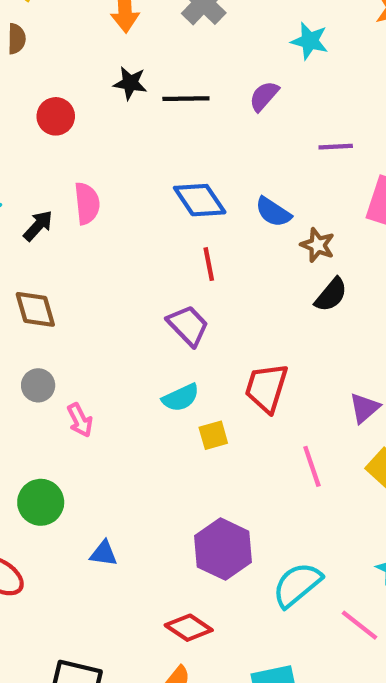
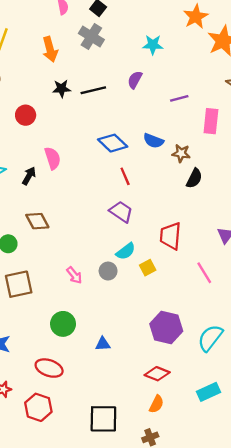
gray circle: (38, 385) -> (108, 271), moved

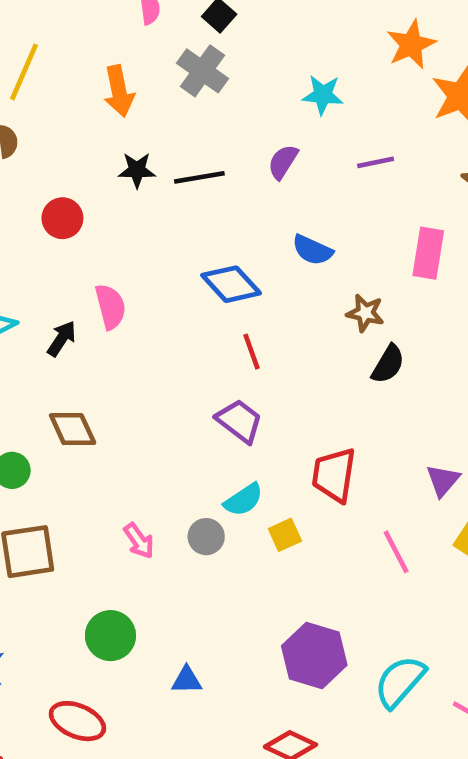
purple line: (179, 98) -> (376, 162), moved
blue semicircle: (153, 141) -> (312, 250), moved

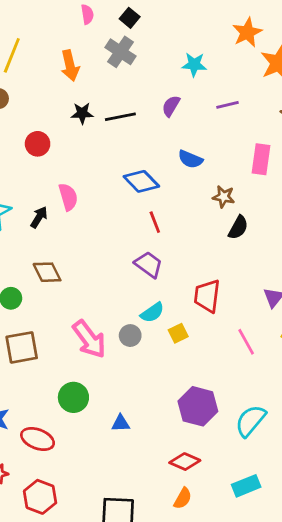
pink arrow: (139, 541) -> (89, 339), size x1.8
red ellipse: (77, 721) -> (38, 439), moved

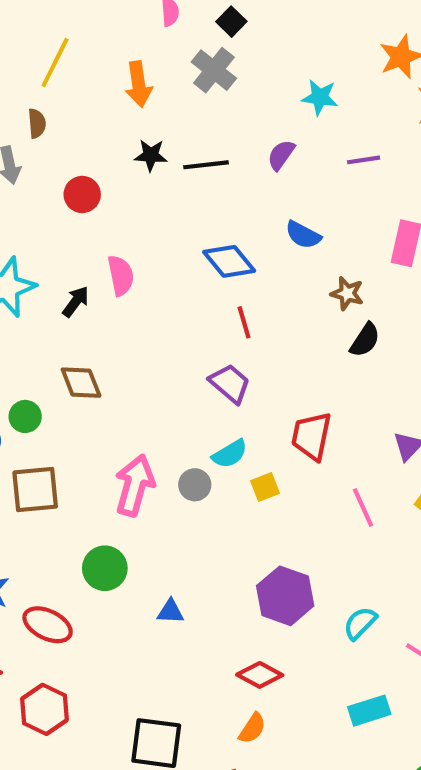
pink arrow: (89, 339) -> (135, 485), turned -132
cyan semicircle: (250, 421) -> (360, 623), size x0.7
cyan rectangle: (246, 486) -> (369, 711), moved

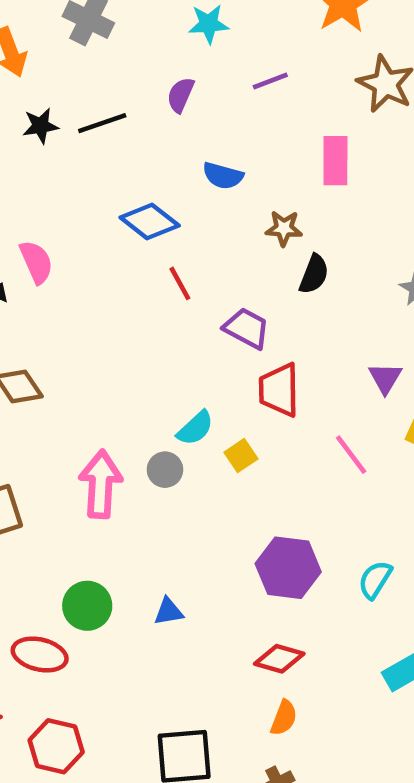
purple trapezoid: (230, 383) -> (247, 328), moved
green circle: (105, 568) -> (87, 606), moved

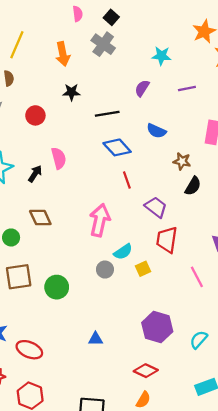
black line: (102, 123) -> (107, 114), moved
pink arrow: (101, 484) -> (100, 220), moved
green circle: (87, 606) -> (57, 287), moved

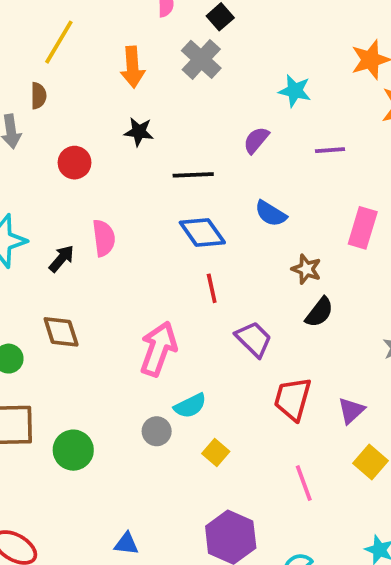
red trapezoid: (167, 240) -> (293, 399), moved
yellow square: (143, 269) -> (216, 452), moved, turned -32
pink line: (197, 277) -> (304, 483), moved

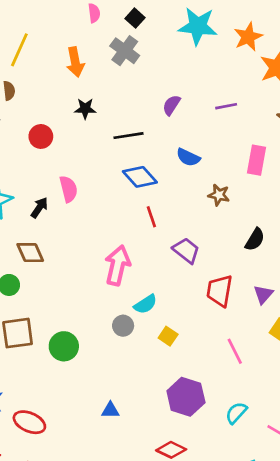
cyan star: (295, 91) -> (198, 26), moved, size x1.6
black semicircle: (319, 312) -> (255, 239), moved
brown diamond: (61, 332) -> (30, 253), moved

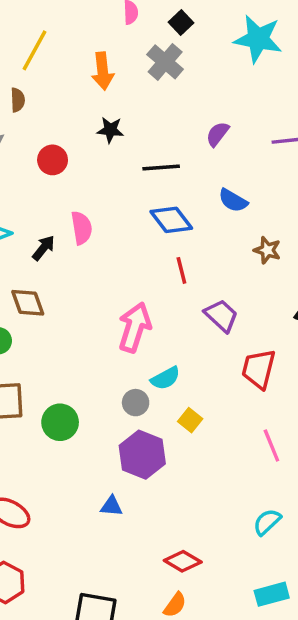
purple hexagon: (186, 397) -> (142, 455), moved

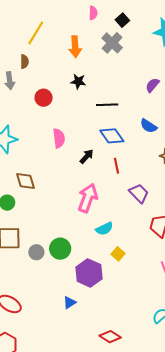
purple semicircle: (218, 134) -> (152, 85), moved
black arrow: (44, 248) -> (87, 156), moved
gray circle: (136, 403) -> (36, 252), moved
green circle: (60, 422) -> (60, 249), moved
blue triangle: (111, 506) -> (70, 302), turned -40

